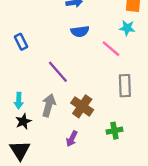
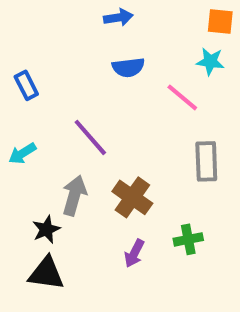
cyan arrow: (19, 101) -> (22, 153), moved, turned 56
black star: (23, 121) -> (46, 229), moved
purple arrow: (72, 139) -> (134, 253), moved
black triangle: (20, 150) -> (46, 273), moved, turned -50

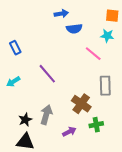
blue semicircle: (128, 67) -> (74, 29), moved
gray arrow: (74, 195) -> (46, 115), moved
brown cross: (132, 197) -> (81, 104), moved
purple arrow: (134, 253) -> (69, 132), turned -144

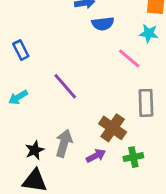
purple arrow: (69, 132) -> (96, 156), moved

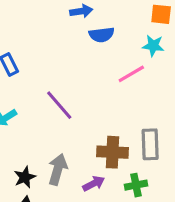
pink line: (129, 58) -> (131, 74), turned -70
gray rectangle: (146, 103) -> (150, 144), moved
brown cross: (113, 128) -> (113, 152), turned -32

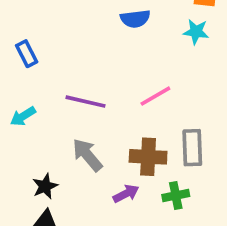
pink line: (131, 74) -> (155, 96), moved
purple line: (59, 105) -> (86, 102), turned -36
gray arrow: (58, 169) -> (87, 155), moved, turned -56

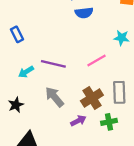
cyan star: (196, 32) -> (122, 38), moved
cyan arrow: (23, 116) -> (26, 72), moved
brown cross: (148, 157) -> (92, 98), turned -35
black star: (45, 186) -> (16, 105), moved

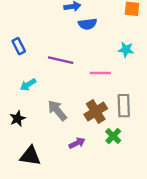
pink line: (97, 60) -> (100, 73), turned 30
purple line: (53, 64) -> (61, 60), moved
purple arrow: (78, 121) -> (77, 143), moved
green cross: (109, 122) -> (113, 136), turned -35

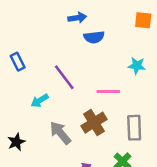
purple line: (61, 60) -> (64, 77), turned 40
cyan arrow: (28, 85) -> (40, 101), moved
brown cross: (96, 112) -> (94, 123), moved

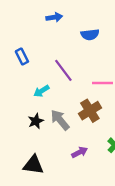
blue arrow: (77, 18) -> (54, 17), moved
black star: (16, 142) -> (36, 121), moved

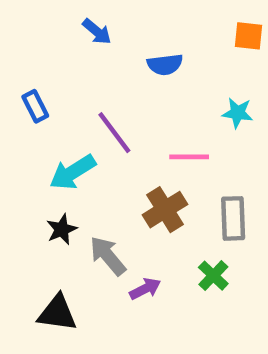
blue arrow: (54, 17) -> (97, 31), turned 49
cyan arrow: (42, 91) -> (73, 172), size x1.5
gray arrow: (60, 120) -> (108, 256), moved

